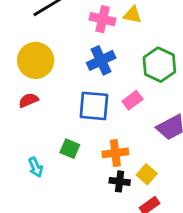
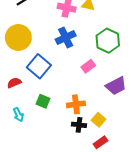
red semicircle: (28, 100) -> (14, 83), moved
blue square: (94, 106) -> (39, 66), moved, turned 35

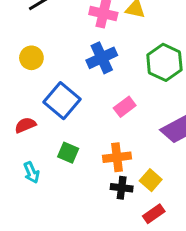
yellow circle: (18, 38) -> (31, 58), size x0.6
pink rectangle: (88, 66) -> (125, 107), moved

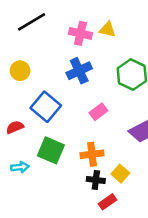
green square: (68, 153) -> (51, 150), size x1.5
cyan arrow: (31, 172) -> (20, 167), turned -72
red rectangle: (154, 214) -> (107, 202), moved

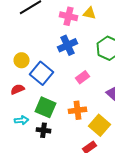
yellow circle: (20, 71) -> (22, 60), moved
yellow square: (120, 174) -> (100, 125), size x1.5
black cross: (96, 180) -> (44, 130), moved

